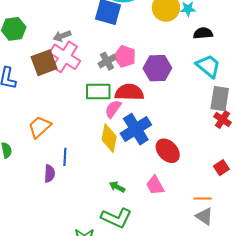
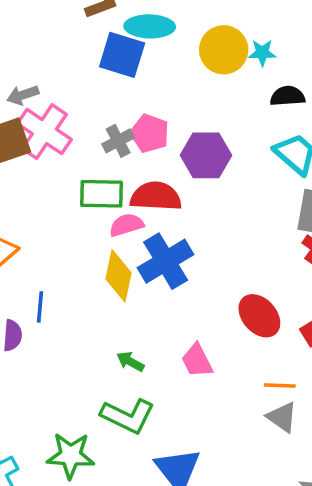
gray arrow: (62, 36) -> (23, 95), moved
pink semicircle: (113, 109) -> (126, 225), turned 36
red ellipse: (168, 151) -> (259, 316), moved

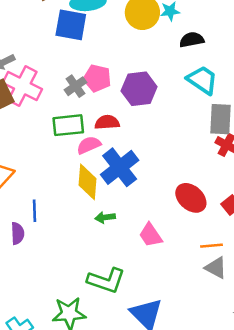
red semicircle: (156, 196) -> (107, 122), size x0.7
green arrow: (130, 362) -> (105, 217), moved, turned -30

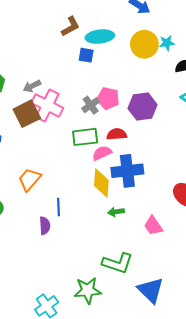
blue square: (71, 25) -> (86, 55), size x0.6
blue cross: (120, 167) -> (127, 171), turned 32

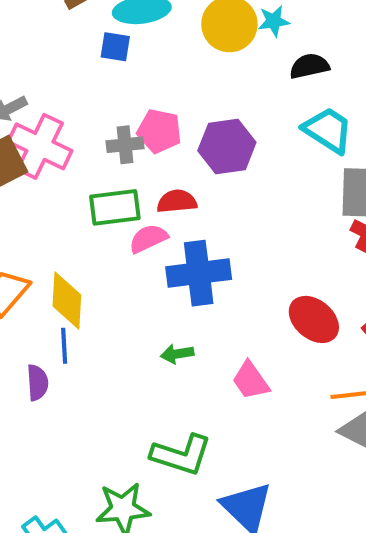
gray cross: (91, 105) -> (125, 145), turned 30
yellow diamond: (101, 183) -> (67, 301), moved

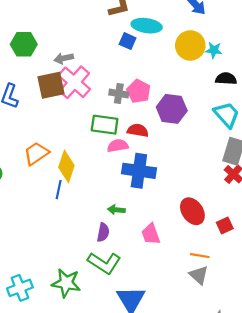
purple semicircle: (37, 383) -> (103, 232), moved

